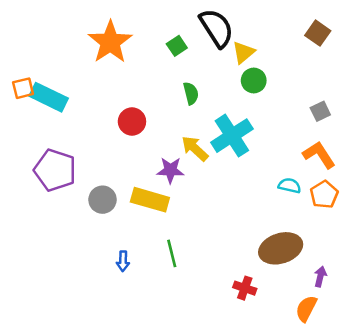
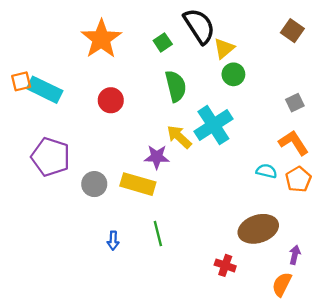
green semicircle: (191, 93) -> (176, 86), size x1.5
red circle: (132, 122) -> (111, 100), moved

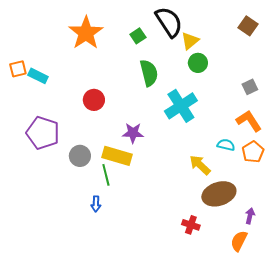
cyan rectangle: (45, 90) -> (38, 76), size x0.7
red circle: (111, 100) -> (94, 100), moved
yellow arrow: (179, 137) -> (200, 165), moved
green line: (158, 234) -> (106, 175), moved

